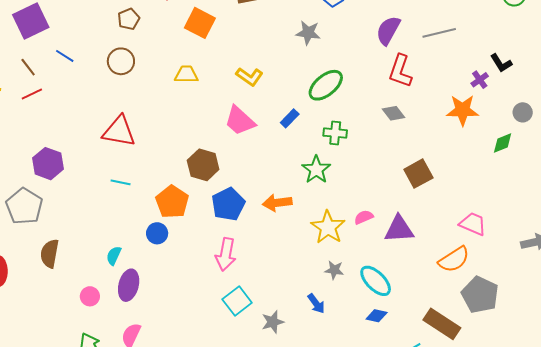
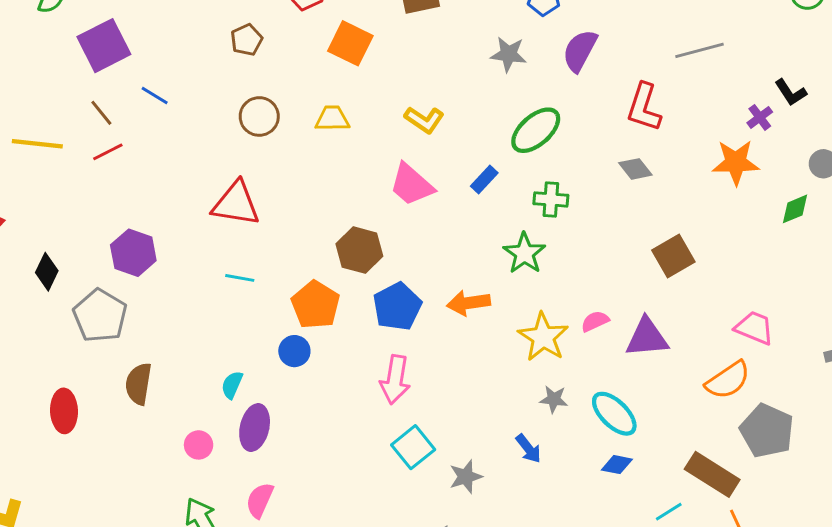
purple semicircle: (388, 30) -> (580, 51), moved
brown circle: (121, 61) -> (259, 116), moved

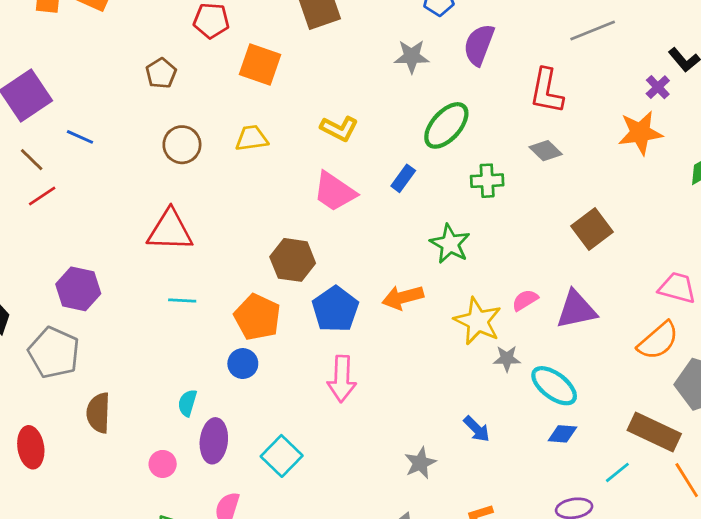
green cross: (551, 199) -> (487, 181), moved
gray star: (554, 399) -> (507, 359), moved
cyan square: (413, 447) -> (282, 456), moved

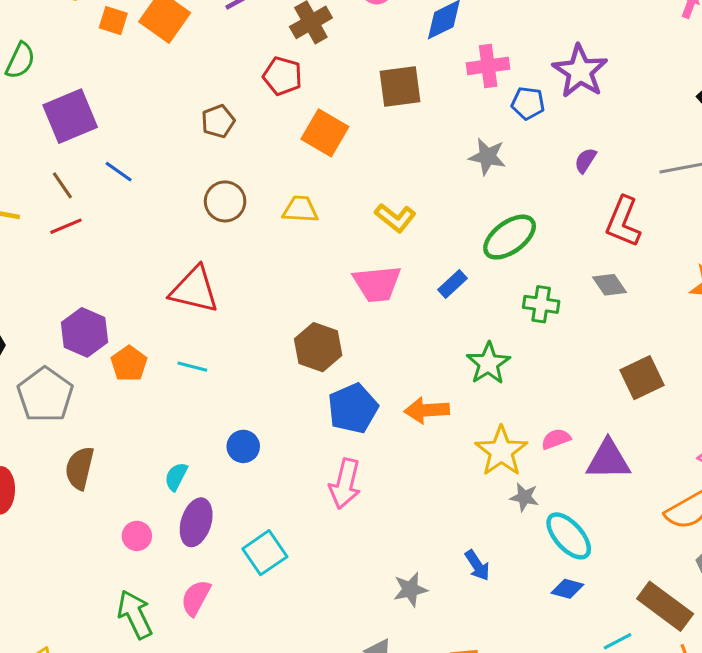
purple semicircle: (479, 45) -> (585, 160), moved, size x0.6
pink trapezoid: (335, 192) -> (377, 284), turned -51
orange pentagon: (257, 317) -> (129, 364), moved, size x0.7

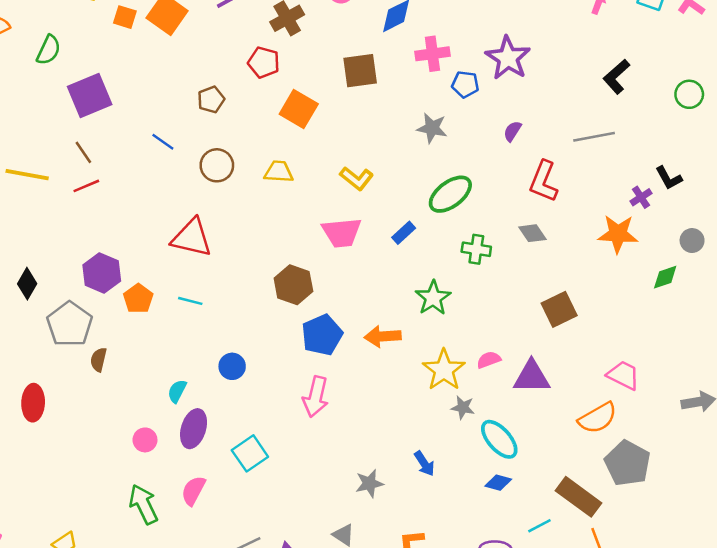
blue line: (119, 172) -> (163, 142), moved
brown semicircle: (80, 468) -> (98, 360), moved, size x0.7

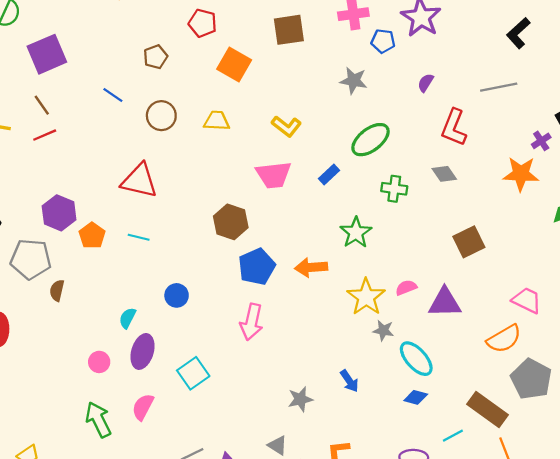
gray pentagon: (70, 324) -> (31, 259), turned -30

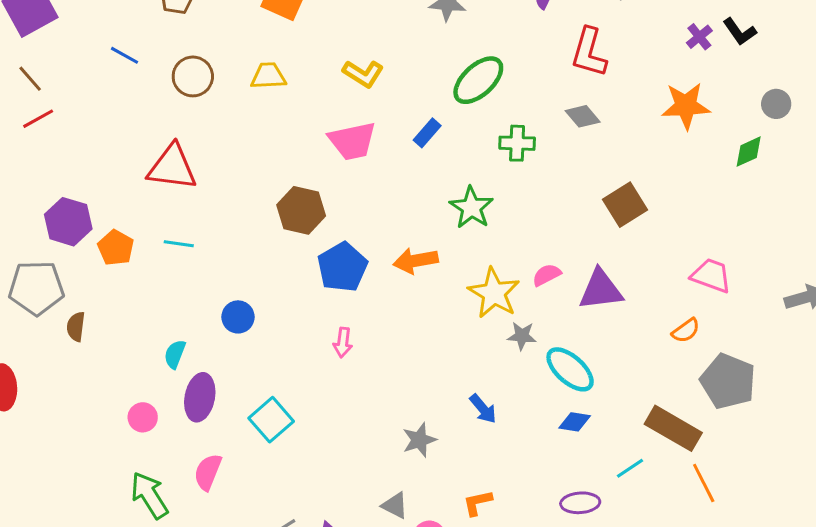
purple cross: (541, 141) -> (699, 37), moved
pink arrow: (252, 322) -> (343, 343), size x0.6
orange semicircle: (504, 339) -> (686, 331), size x0.6

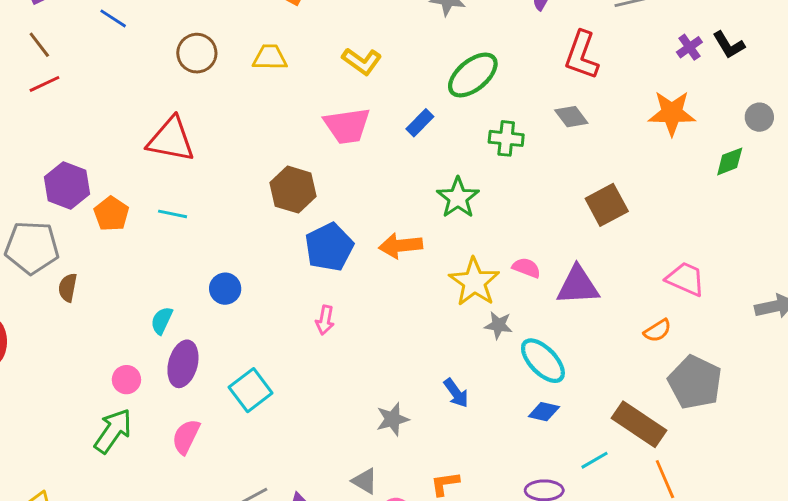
blue line: (125, 55) -> (113, 18), moved
pink semicircle: (547, 275) -> (526, 268), turned 44
green arrow: (149, 495) -> (113, 431), moved, turned 63

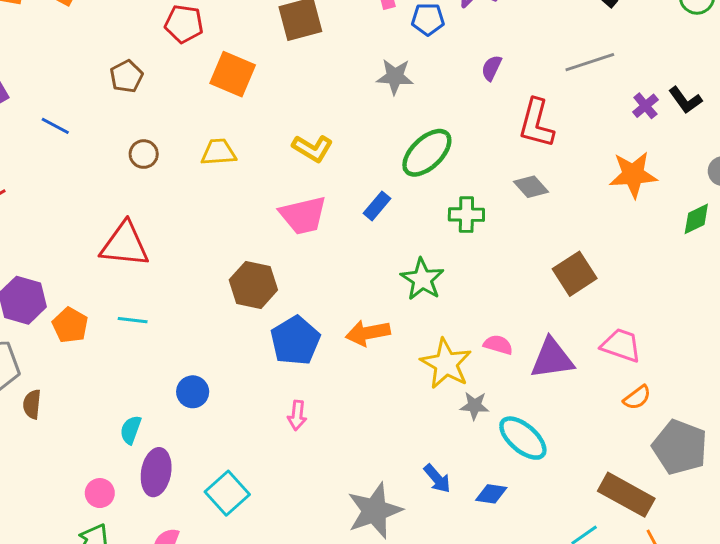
brown circle: (197, 53) -> (144, 154), size x0.7
pink trapezoid: (686, 279) -> (621, 345), moved
blue diamond: (544, 412) -> (491, 494), moved
gray star: (393, 419) -> (375, 511), size x1.6

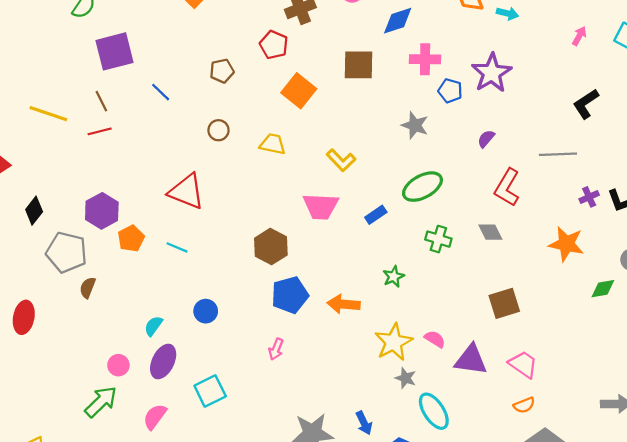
green star: (422, 279) -> (394, 277), size x0.7

